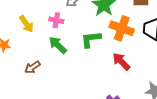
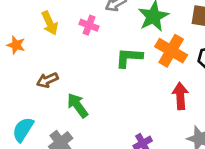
green arrow: (58, 45) -> (78, 105), moved
red arrow: (121, 61) -> (180, 96), moved, turned 30

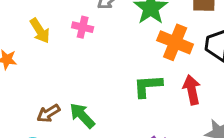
green L-shape: (129, 58) -> (148, 86), moved
brown arrow: (47, 80) -> (48, 113), moved

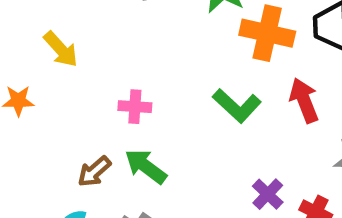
pink cross: (83, 27) -> (135, 107), moved
green L-shape: (148, 86) -> (237, 106), turned -124

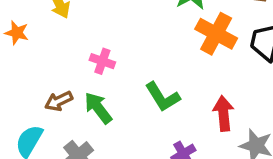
red arrow: (304, 100) -> (223, 113), moved
green L-shape: (237, 106) -> (163, 97), moved

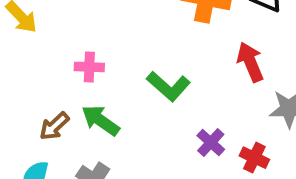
red arrow: (223, 113) -> (250, 62), moved

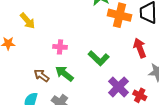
brown arrow: (54, 126) -> (41, 75), turned 77
purple cross: (211, 142) -> (118, 87), size x1.5

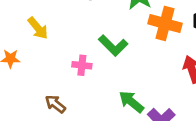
green L-shape: (99, 58) -> (113, 45), moved
green arrow: (64, 74) -> (131, 102), moved

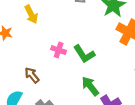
green L-shape: (113, 45) -> (84, 54), moved

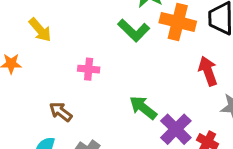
green L-shape: (84, 54) -> (134, 30), moved

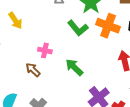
green arrow: (143, 108) -> (74, 67), moved
brown arrow: (61, 112) -> (33, 70), moved

